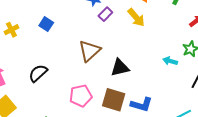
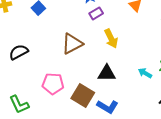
yellow arrow: (136, 17) -> (111, 39), moved
black triangle: (120, 68) -> (107, 73), moved

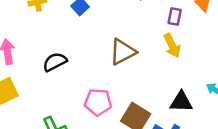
purple rectangle: (96, 13) -> (175, 17), moved, turned -48
black triangle: (107, 73) -> (181, 102), moved

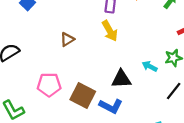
brown triangle: (123, 52) -> (67, 39), size x0.6

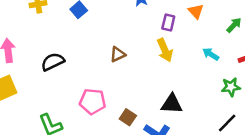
cyan arrow: (150, 66) -> (211, 54), moved
brown square: (83, 96) -> (128, 117), size x0.6

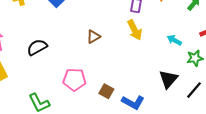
cyan arrow: (211, 54) -> (174, 40), moved
black triangle: (172, 104) -> (168, 79), moved, turned -48

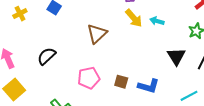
brown triangle: (93, 37) -> (97, 34), size x1.5
cyan arrow: (174, 40) -> (157, 21), moved

